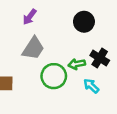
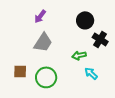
black cross: (100, 58) -> (100, 39), moved
green circle: (54, 76) -> (46, 77), moved

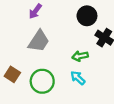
brown square: (20, 71) -> (12, 74), turned 32
cyan arrow: (91, 73) -> (78, 78), moved

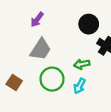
cyan arrow: (78, 78) -> (80, 86), turned -105
green circle: (42, 81) -> (52, 79), moved

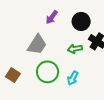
purple arrow: (37, 19) -> (52, 17), moved
green arrow: (82, 64) -> (75, 49), moved

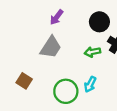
purple arrow: (52, 17) -> (57, 17), moved
green circle: (48, 72) -> (66, 91), moved

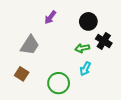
gray trapezoid: (51, 47) -> (30, 45), moved
cyan arrow: (90, 84) -> (85, 69), moved

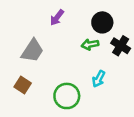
green arrow: (82, 48) -> (90, 45), moved

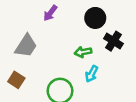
green arrow: (90, 45) -> (83, 52), moved

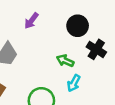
green arrow: (83, 52) -> (65, 61), turned 35

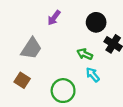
cyan arrow: (74, 83) -> (93, 75), turned 112

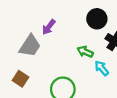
purple arrow: (54, 18) -> (49, 27), moved
cyan arrow: (93, 75) -> (102, 68), moved

